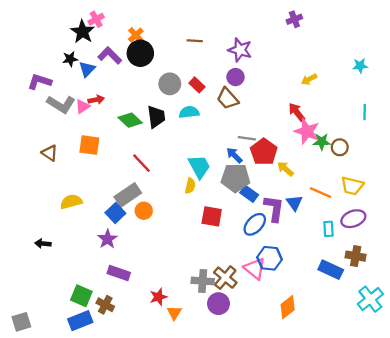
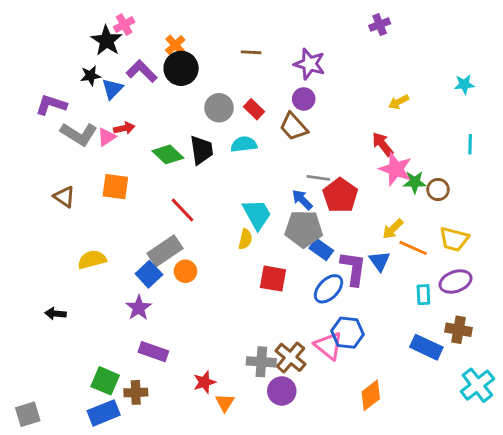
yellow arrow: (285, 169) -> (393, 229), moved, turned -84
brown cross: (105, 305) -> (136, 392), turned -30

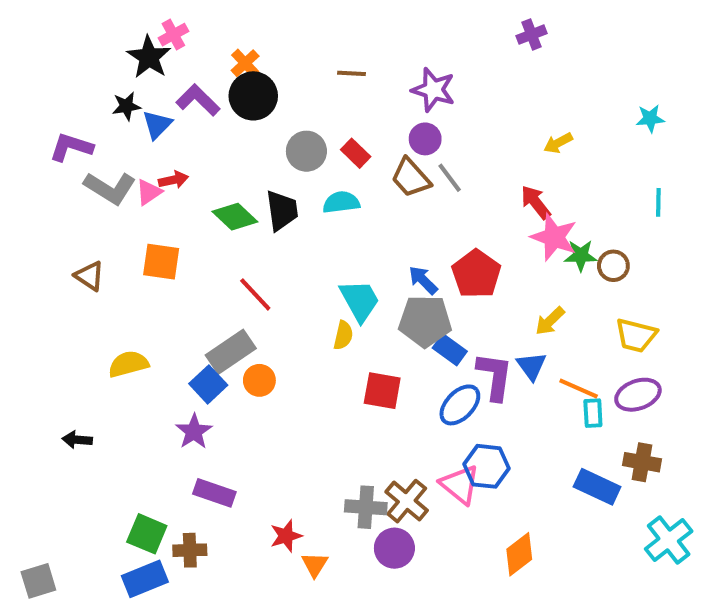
gray line: (318, 178) -> (450, 178), moved, turned 45
orange line: (413, 248) -> (579, 389), moved

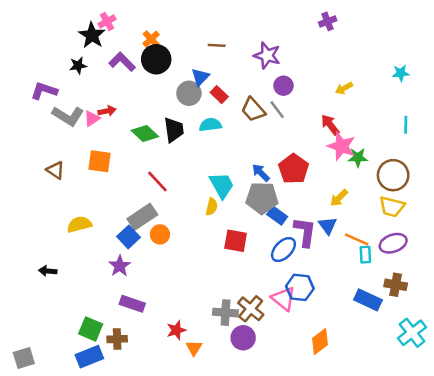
blue triangle: (157, 125) -> (200, 77), moved
purple circle: (425, 139) -> (283, 86), moved
brown circle: (613, 266) -> (393, 175), moved, size x1.6

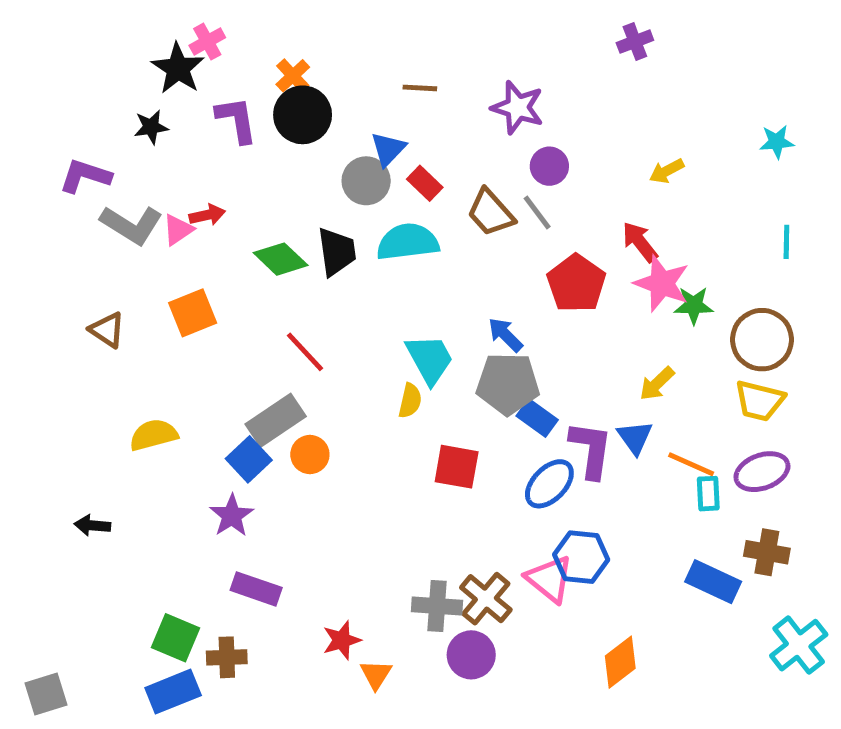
purple L-shape: (122, 62) -> (237, 120), turned 36
cyan semicircle: (210, 125) -> (408, 242), size x1.4
orange square: (99, 161) -> (193, 313), turned -30
red pentagon: (294, 169) -> (576, 283), moved

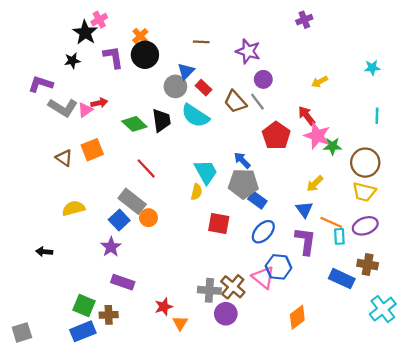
cyan semicircle: (408, 242) -> (195, 116), turned -140
brown triangle: (107, 330) -> (64, 158), moved
gray rectangle: (276, 420) -> (132, 201), turned 72
purple L-shape: (591, 450) -> (305, 241), moved

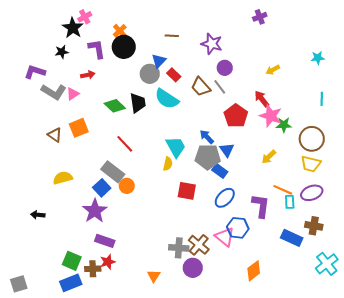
red arrow: (99, 103) -> (88, 75), moved
blue triangle: (304, 209) -> (227, 150), moved
purple star: (111, 247) -> (95, 211), size x1.4
red star: (164, 307) -> (108, 262), moved

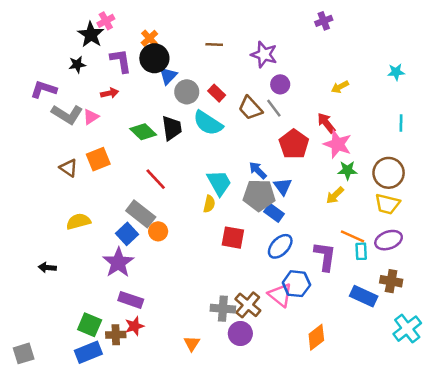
blue triangle: (159, 61) -> (168, 76), moved
green star: (284, 125) -> (347, 170), moved

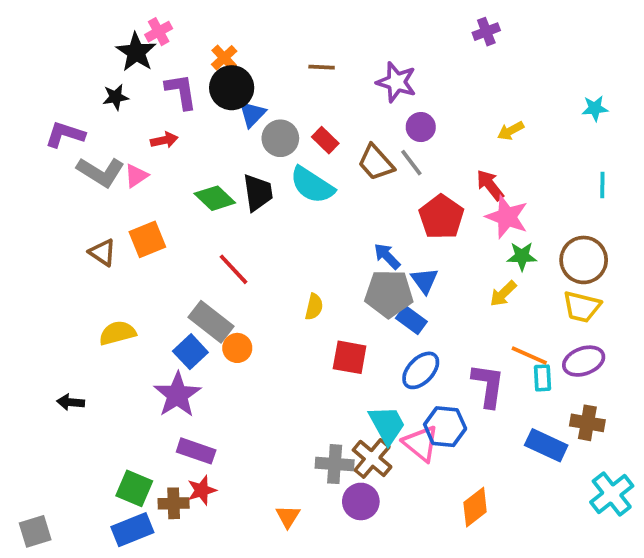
cyan trapezoid: (219, 183) -> (387, 425), moved

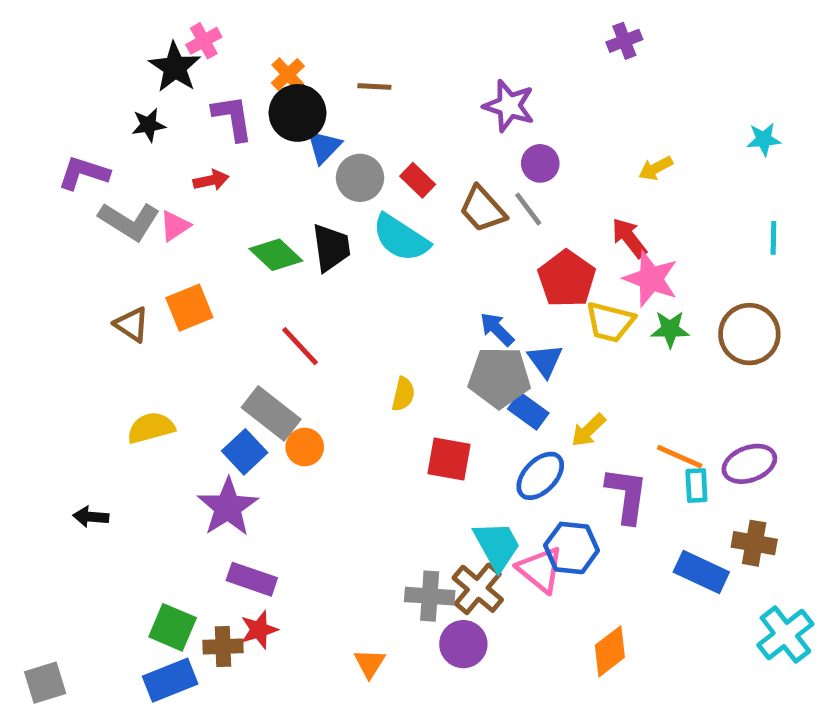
brown line: (322, 67) -> (374, 86), moved
yellow arrow: (503, 294) -> (588, 430), moved
yellow trapezoid: (582, 307) -> (610, 322), moved

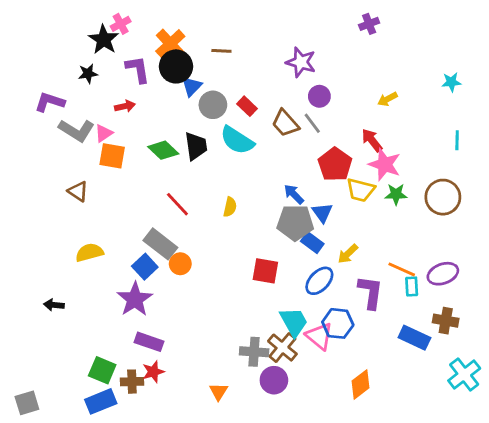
orange cross: (288, 74) -> (170, 44), size x1.5
orange square: (189, 308) -> (112, 156), moved, turned 32
yellow semicircle: (403, 394) -> (230, 207), moved

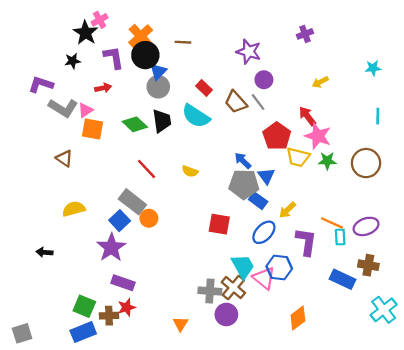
purple cross: (369, 24) -> (305, 34), moved
gray circle: (213, 105) -> (158, 87), moved
yellow semicircle: (230, 207) -> (190, 171), turned 98

